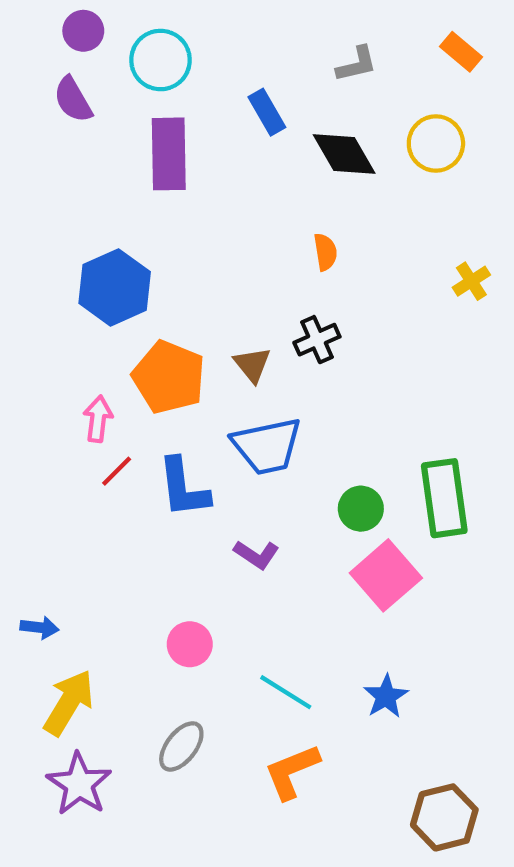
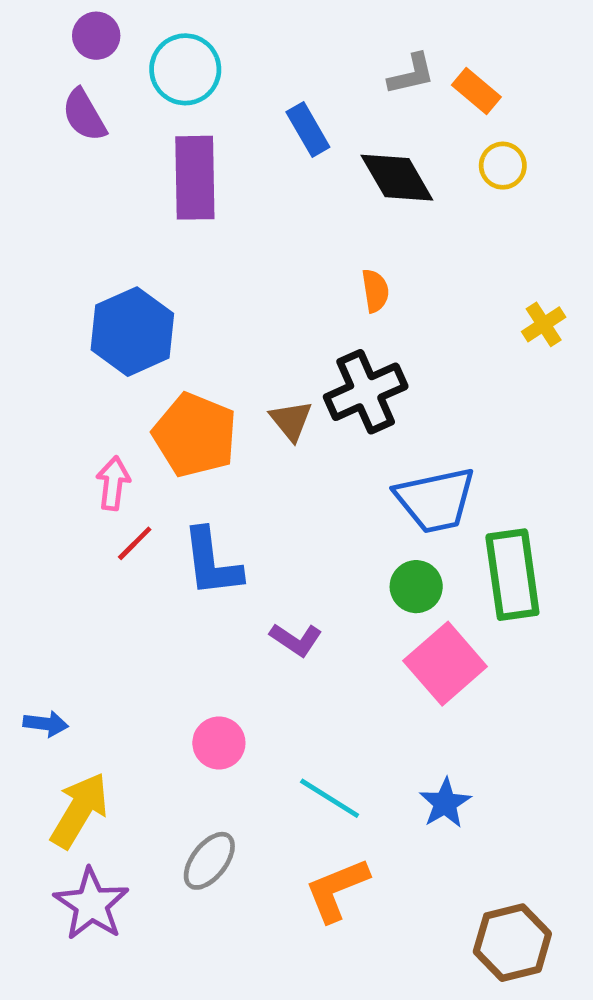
orange rectangle: (461, 52) -> (476, 91), moved
yellow circle: (436, 143) -> (503, 166), size x0.7
black cross: (317, 340) -> (366, 392), size x1.5
blue trapezoid: (267, 446) -> (435, 500), moved

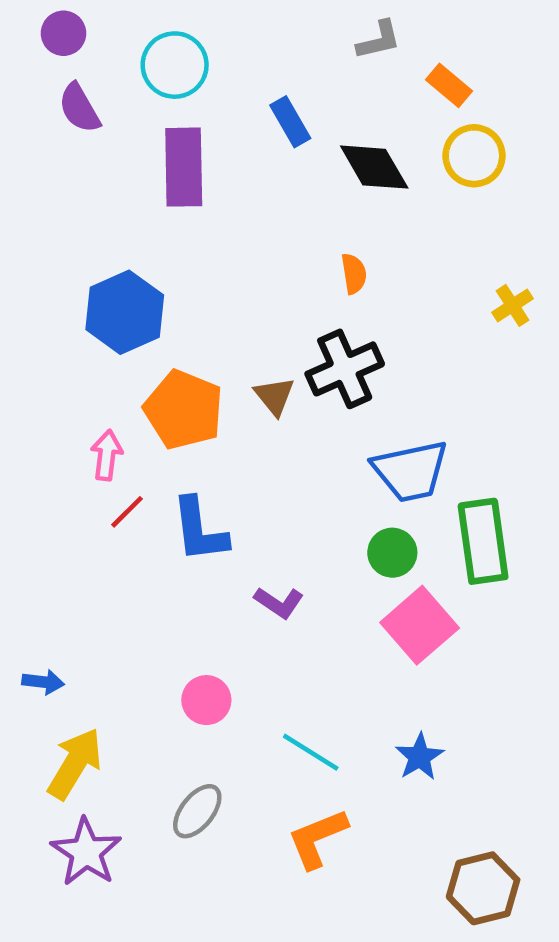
purple circle: (96, 36) -> (63, 33), moved
gray L-shape: (411, 74) -> (379, 40), moved
yellow circle: (503, 166) -> (474, 156), size x1.4

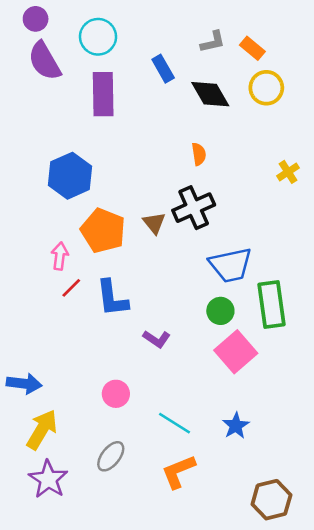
gray L-shape: (379, 40) -> (213, 42), moved
purple semicircle: (79, 108) -> (44, 61), size x1.4
blue arrow: (43, 682) -> (24, 384), size x1.5

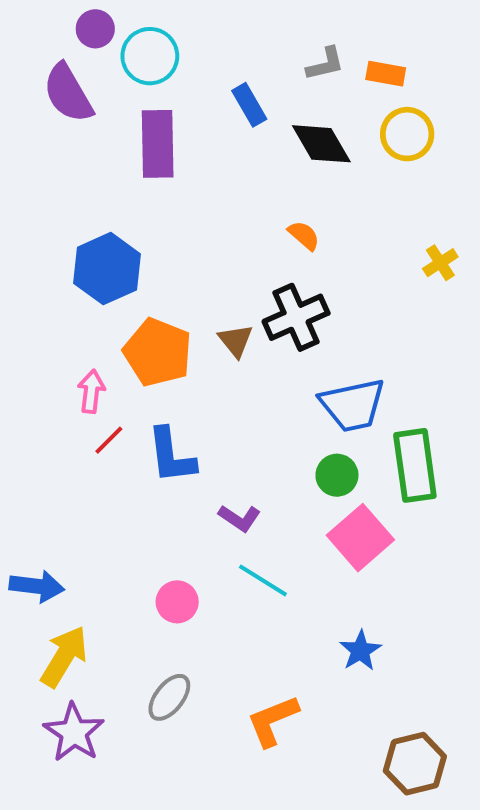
purple circle: (36, 19) -> (95, 29), moved
orange rectangle: (252, 48) -> (386, 74), turned -30
orange semicircle: (199, 154) -> (304, 235), turned -40
cyan line: (175, 423) -> (263, 580), moved

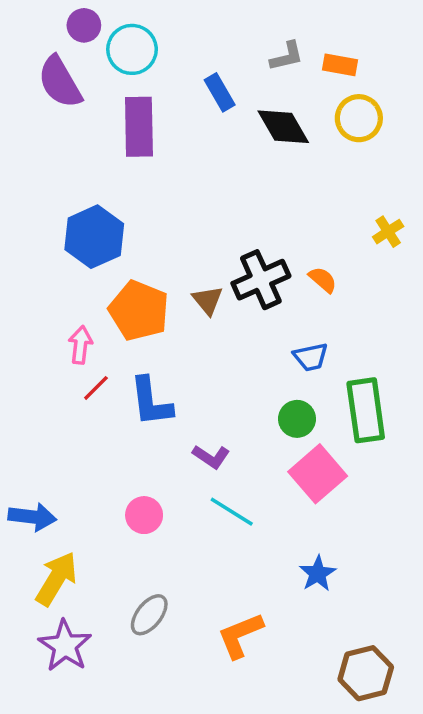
orange semicircle: (304, 235) -> (323, 280), moved
blue trapezoid: (353, 405) -> (311, 357), size x0.6
pink circle: (177, 602) -> (144, 515), moved

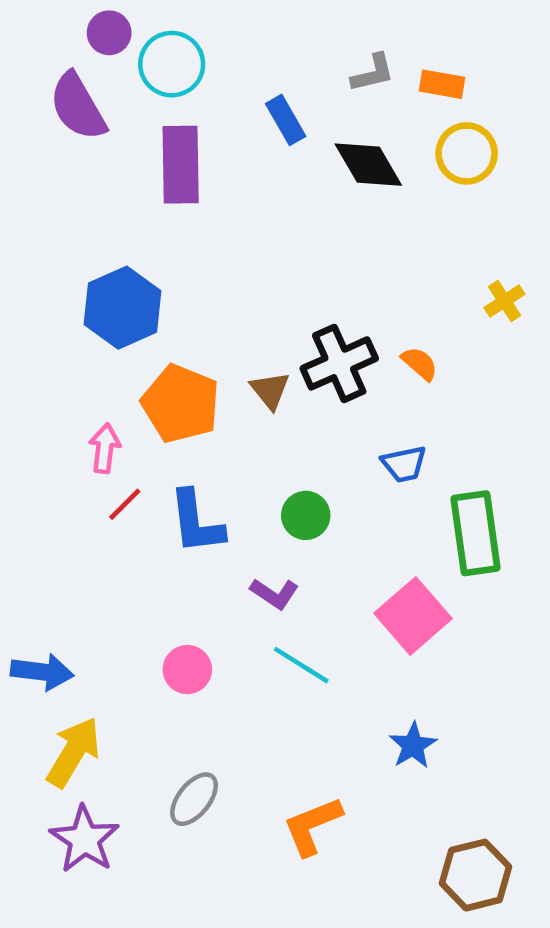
green circle: (297, 419) -> (306, 515), moved

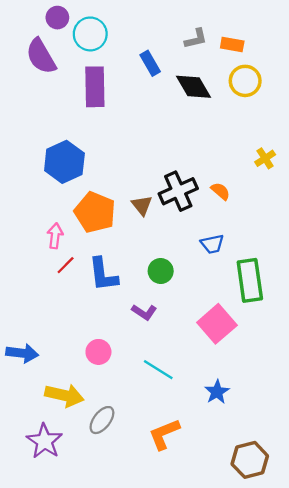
cyan line: (301, 665) -> (158, 370), moved
yellow arrow: (73, 752) -> (64, 395), moved, turned 72

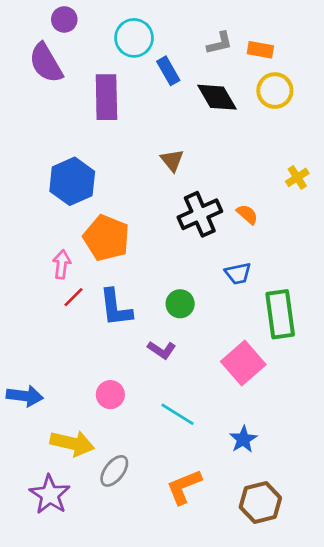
cyan circle: (90, 34) -> (134, 38), moved
brown triangle: (142, 205) -> (172, 160), moved
brown hexagon: (250, 460) -> (260, 503), moved

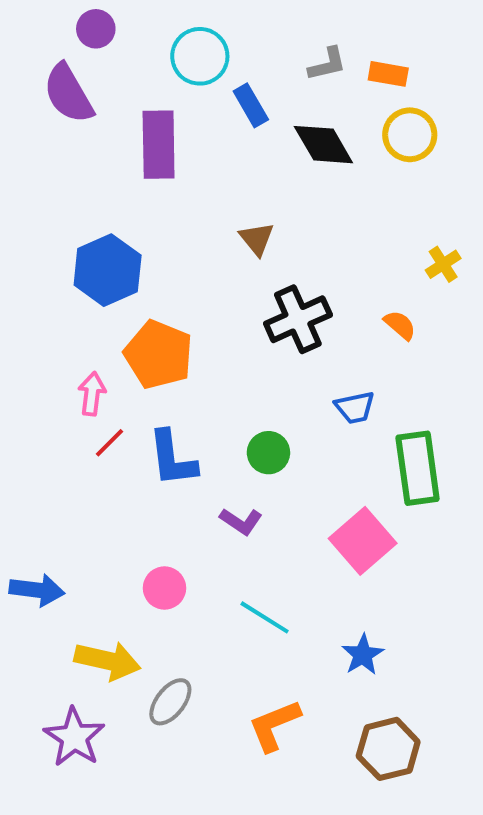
orange semicircle: (247, 214) -> (400, 325), moved

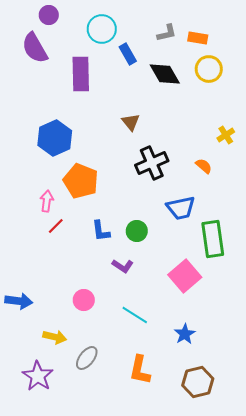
blue trapezoid: (355, 408) -> (181, 208), size x1.4
blue L-shape: (172, 459) -> (101, 231), moved, size x0.7
yellow arrow: (108, 661) -> (55, 337), size x0.7
orange L-shape: (274, 725) -> (140, 370), turned -56

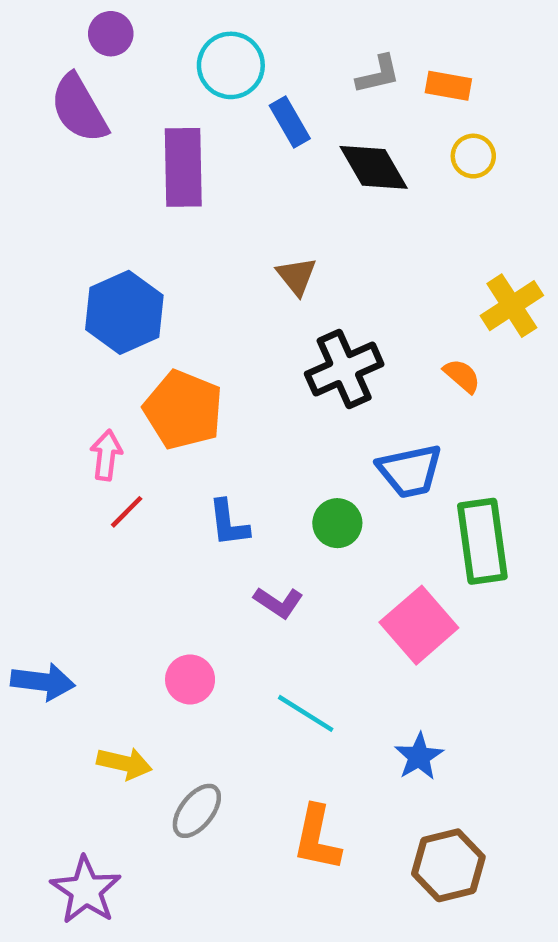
yellow circle: (209, 69) -> (473, 156), size x0.7
yellow cross: (226, 135) -> (512, 306), size x1.5
green circle: (137, 231) -> (337, 523), moved
purple star: (38, 376) -> (86, 890), moved

